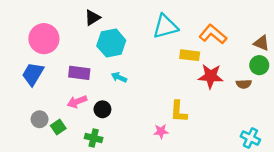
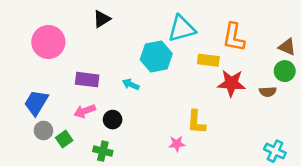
orange L-shape: (213, 34) -> (234, 37), turned -120
cyan hexagon: (111, 43) -> (156, 57), moved
blue trapezoid: (33, 74) -> (36, 103), moved

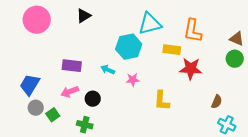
pink circle: (48, 42) -> (37, 20), moved
brown semicircle: (268, 92) -> (217, 102), moved, turned -64
pink star: (177, 144) -> (133, 80), moved

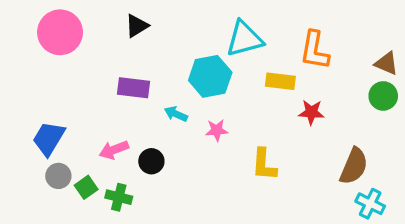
purple rectangle: (72, 66) -> (133, 88), moved
red star: (191, 69) -> (311, 112), size x0.7
brown semicircle: (217, 102) -> (354, 166), size x1.6
green cross: (85, 125) -> (119, 197), moved

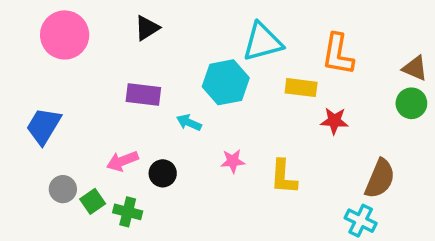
pink star: (217, 130) -> (233, 161), moved
blue trapezoid: (49, 138) -> (44, 126), moved
cyan cross: (370, 204) -> (361, 221), moved

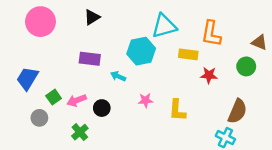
green circle: (411, 103) -> (246, 66), moved
green square: (93, 201) -> (54, 97), moved
green cross: (128, 212) -> (80, 132), turned 35

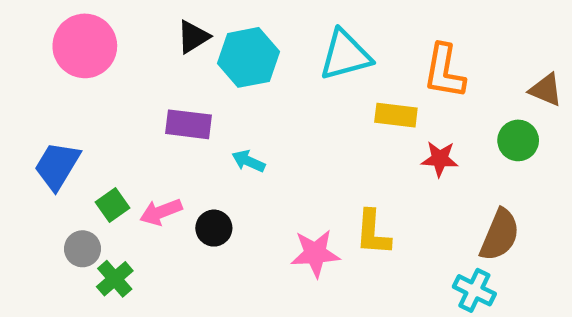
cyan hexagon: (141, 51) -> (248, 57), moved
pink star: (146, 100) -> (315, 253), moved, size x1.5
green cross: (80, 132) -> (115, 279), moved

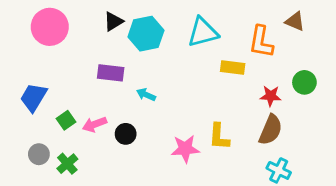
brown triangle: (546, 90) -> (295, 21), moved
red star: (440, 159) -> (271, 96), moved
brown semicircle: (500, 235) -> (271, 130), moved
gray circle: (82, 249) -> (39, 154), moved

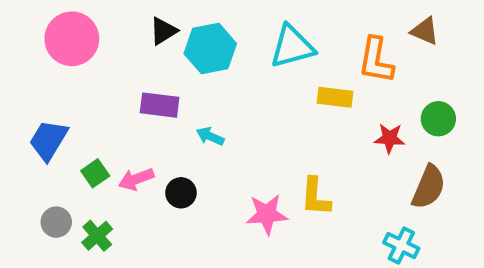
brown semicircle: (271, 130) -> (429, 187), moved

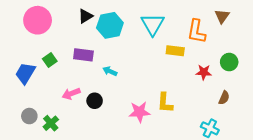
brown triangle: (425, 31) -> (222, 16), turned 42
cyan triangle: (292, 47) -> (153, 24), turned -45
green square: (95, 173) -> (50, 60), moved
brown semicircle: (429, 187) -> (224, 98), size x0.6

